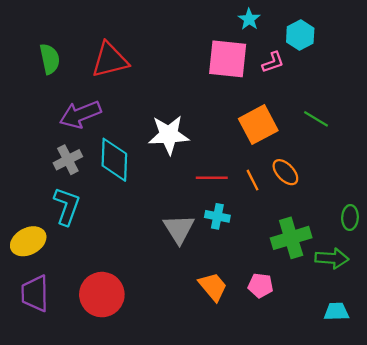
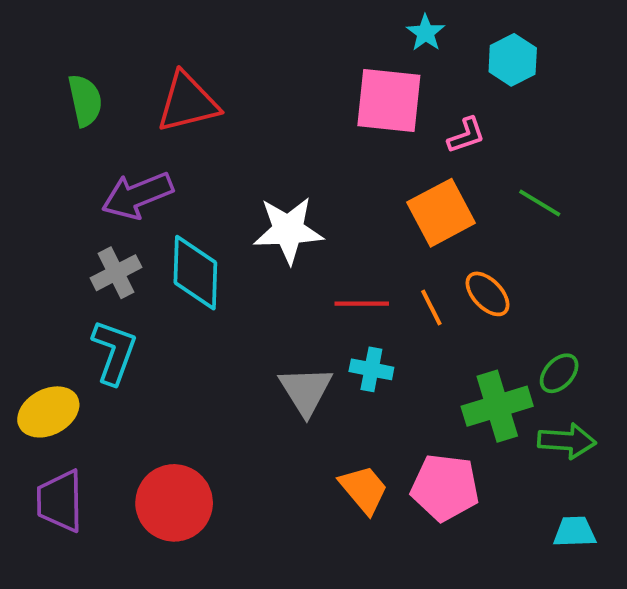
pink L-shape: (273, 62) -> (466, 135), moved
green ellipse: (350, 217) -> (559, 373), moved, turned 40
pink pentagon: (260, 285) -> (445, 487), size x1.6

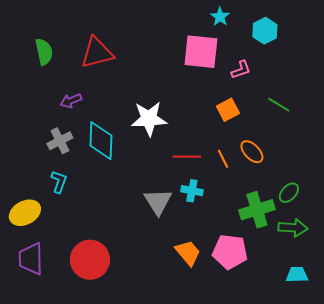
purple arrow: (137, 195) -> (71, 101), size x0.6
orange square: (441, 213) -> (228, 110), size x0.7
cyan L-shape: (114, 352) -> (59, 182), size x0.7

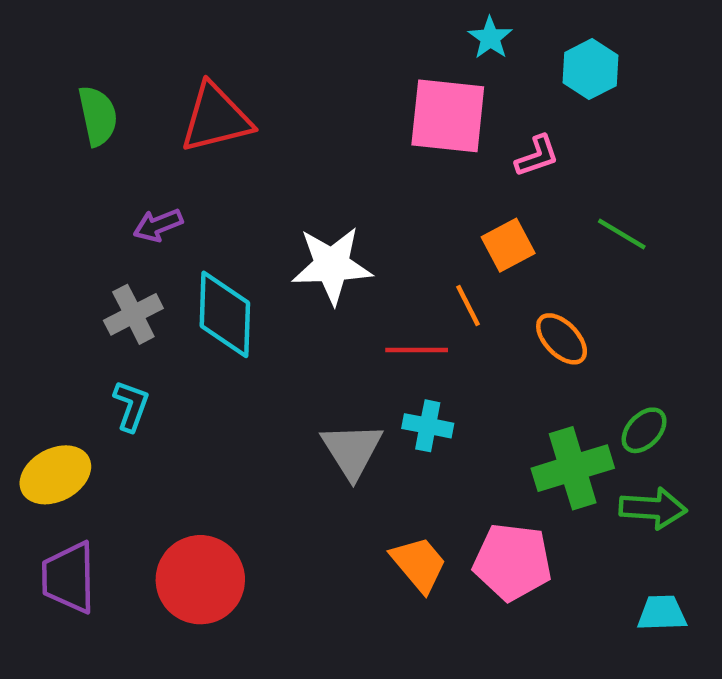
orange line: (223, 159) -> (468, 305), moved

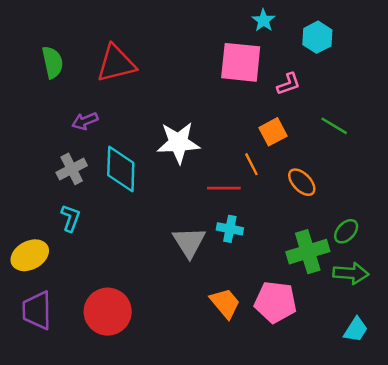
cyan trapezoid: (662, 613) -> (356, 330), turned 124

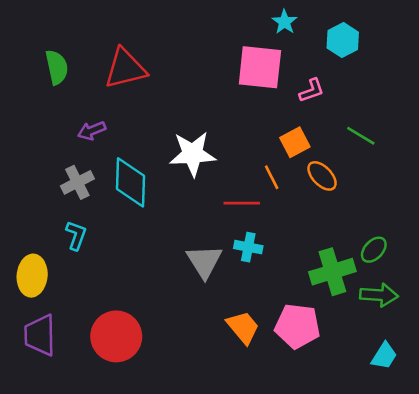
orange ellipse: (302, 182) -> (322, 176), moved
yellow ellipse: (30, 255) -> (32, 276), turned -57

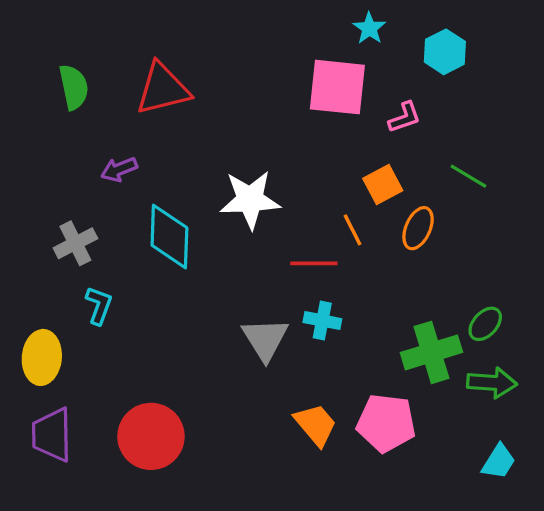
orange ellipse: (322, 176) -> (418, 228), turned 68
gray cross: (77, 182) -> (75, 243), moved

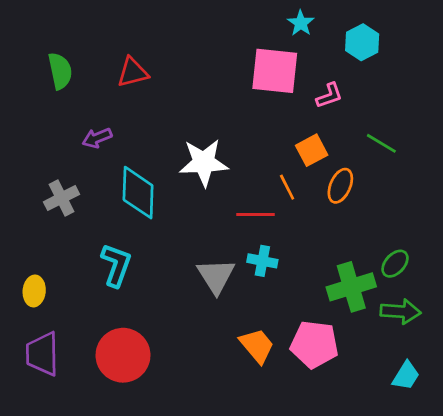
red triangle: (163, 89) -> (133, 72), size x0.7
cyan L-shape: (99, 305) -> (116, 265), moved, size x1.4
yellow ellipse: (42, 357) -> (34, 291), size x0.7

